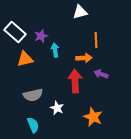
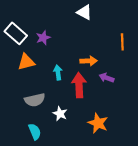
white triangle: (80, 12) -> (84, 12), turned 42
orange line: (96, 40) -> (122, 42), moved
cyan arrow: (55, 50) -> (58, 72), moved

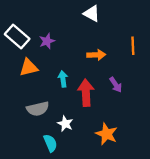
orange arrow: (89, 61) -> (96, 55), moved
purple arrow: (106, 78) -> (116, 85), turned -144
cyan semicircle: (35, 132) -> (50, 143), moved

